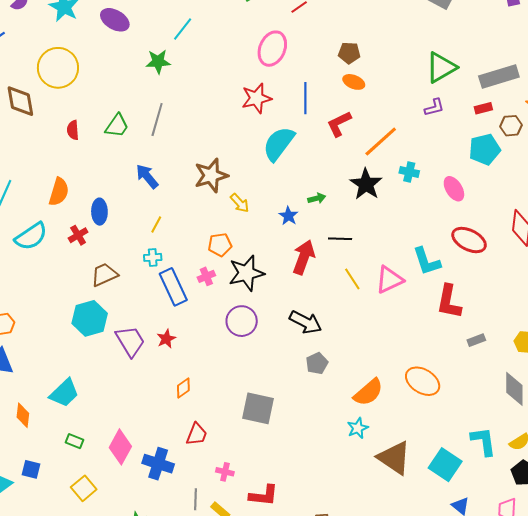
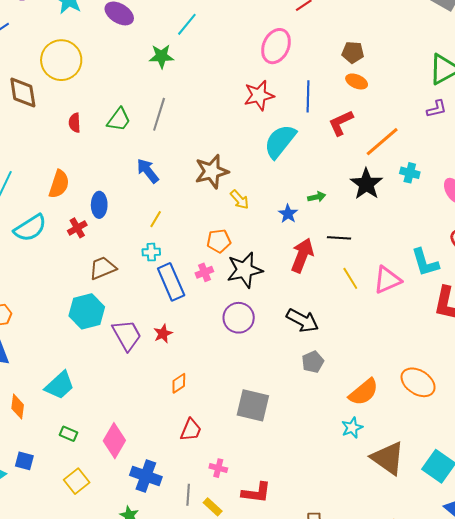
blue cross: (158, 464) -> (146, 476), moved

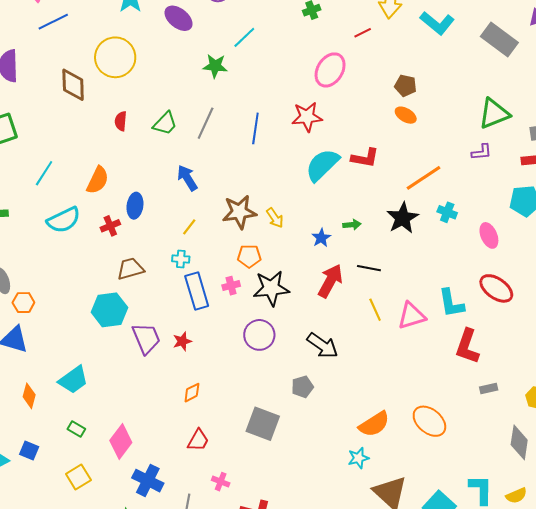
blue line: (308, 96) -> (255, 128), moved
red L-shape: (341, 123) -> (365, 158), moved, turned -152
brown star: (212, 171) -> (239, 212), moved
gray pentagon: (313, 362) -> (302, 387), moved

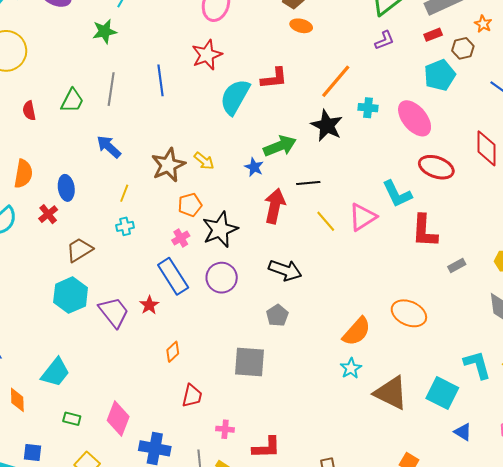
green arrow: (352, 225) -> (280, 146), size x1.8
pink ellipse: (489, 235) -> (415, 118), size x1.5
blue rectangle: (197, 291) -> (173, 276), moved

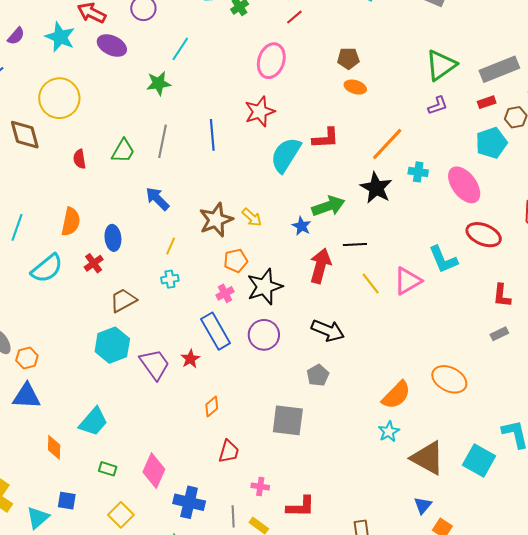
red L-shape: (425, 231) -> (502, 296), moved, size x0.7
blue triangle: (463, 432) -> (423, 505), moved, turned 36

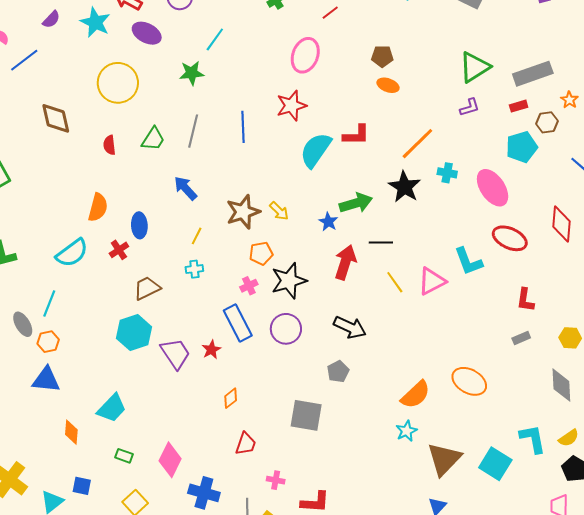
yellow circle: (59, 98) -> (118, 83), moved
cyan line: (17, 227) -> (49, 304), moved
brown triangle: (428, 458) -> (444, 459), turned 42

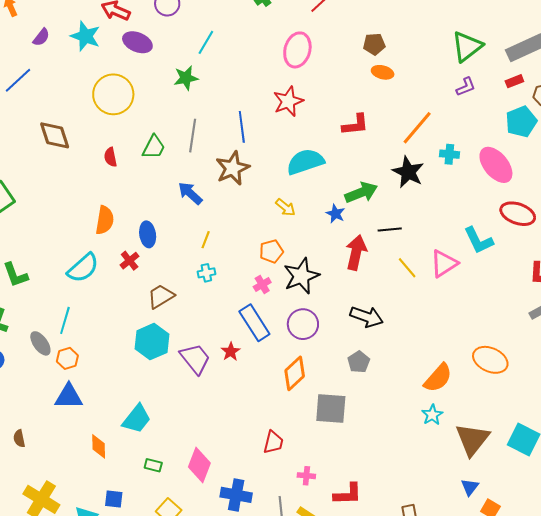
cyan semicircle: (316, 150) -> (305, 162), moved, turned 42
brown star: (243, 212) -> (233, 168), moved
orange diamond: (231, 398) -> (295, 373), moved, size x1.6

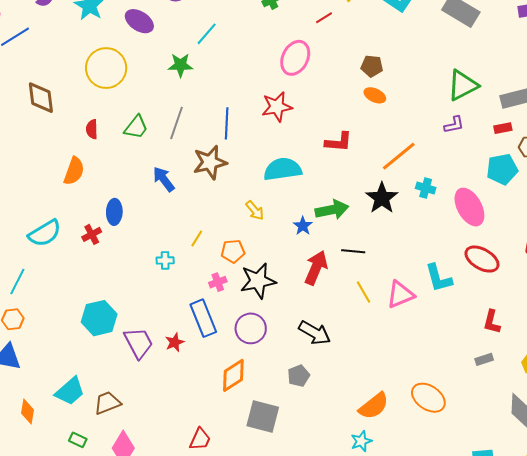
orange semicircle: (105, 220) -> (74, 171), moved
yellow line: (206, 240) -> (197, 239), moved
brown trapezoid: (161, 296) -> (107, 403), moved

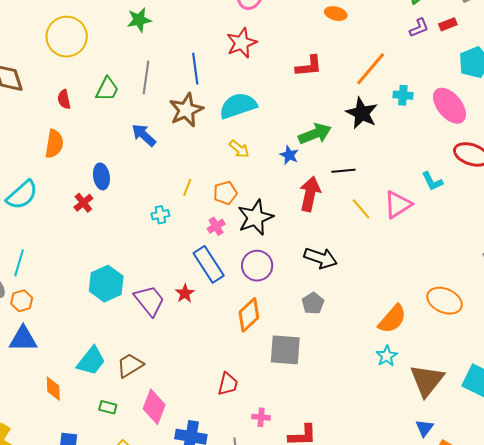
red rectangle: (503, 128) -> (448, 24), moved
cyan semicircle: (283, 169) -> (238, 106), moved
cyan semicircle: (45, 233) -> (22, 195), moved
cyan L-shape: (439, 278) -> (432, 181), size x0.7

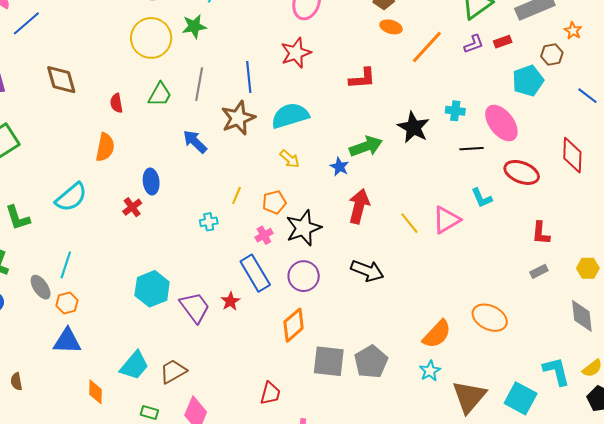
yellow circle: (67, 37) -> (151, 38), moved
orange line: (371, 69) -> (427, 47), moved
black line: (343, 171) -> (471, 149), moved
gray pentagon: (313, 303) -> (371, 362), moved, size x1.5

